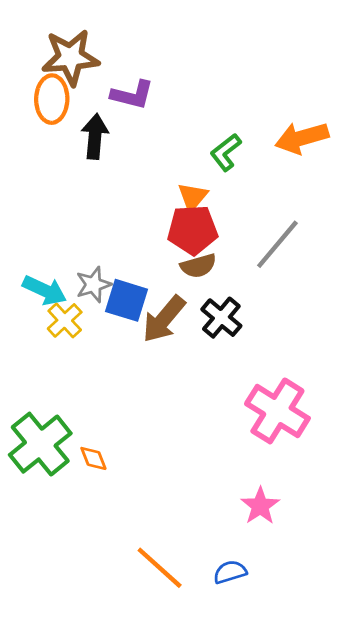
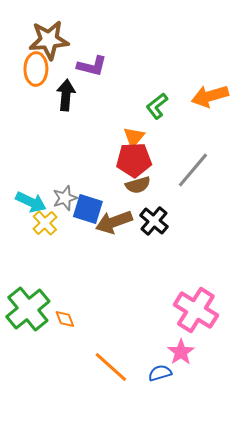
brown arrow: (164, 319) -> (114, 222), turned 30
pink cross: (277, 411) -> (196, 310), moved
orange line: (160, 568) -> (111, 367), moved
blue semicircle: (230, 572) -> (160, 373), moved

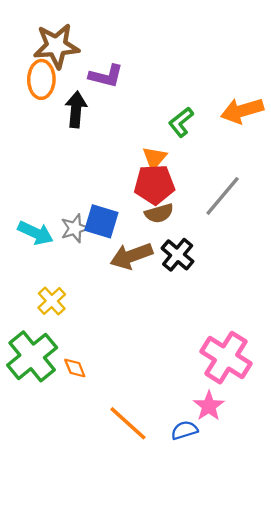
blue square: (88, 209) -> (101, 221), moved
yellow cross: (45, 223) -> (52, 301), moved

